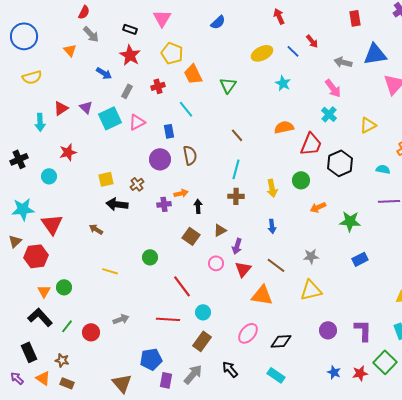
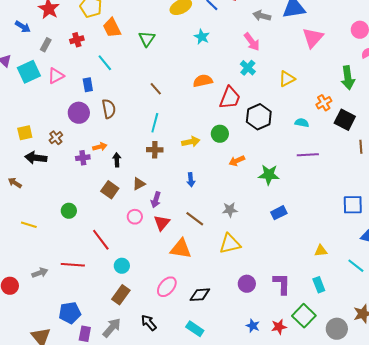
yellow arrow: (272, 188) -> (191, 142), turned -90
red line: (168, 319) -> (73, 265), moved

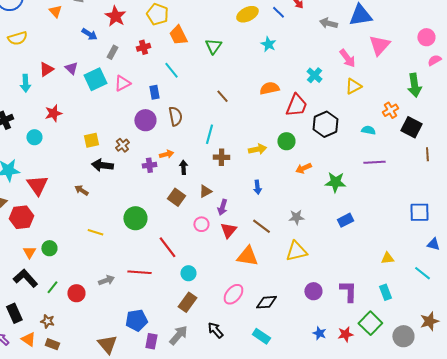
pink arrow: (252, 42) -> (347, 58), moved
cyan line: (155, 123) -> (209, 134), moved
green circle: (69, 211) -> (135, 218), size x1.5

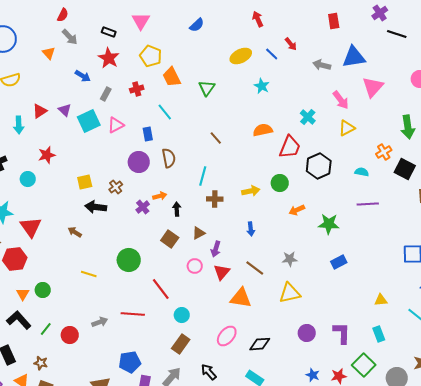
purple cross: (149, 165) -> (143, 207), turned -32

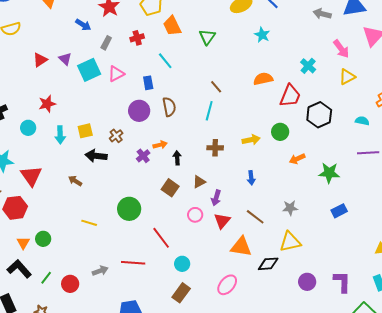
cyan arrow: (19, 125) -> (60, 135), moved
cyan line: (203, 176) -> (209, 111), moved
black diamond: (260, 344) -> (268, 264), moved

